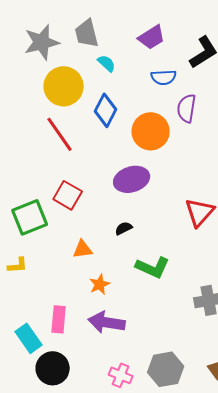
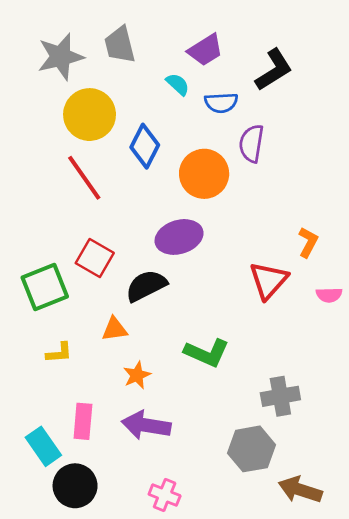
cyan semicircle: (107, 63) -> (178, 84), moved
black semicircle: (124, 228) -> (146, 286), moved, size x1.8
yellow L-shape: (18, 265) -> (59, 353), moved
gray hexagon: (166, 369) -> (251, 449), moved

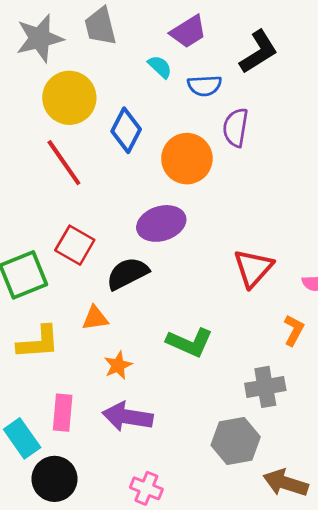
orange L-shape: (308, 242) -> (294, 330), moved
yellow L-shape: (59, 353) -> (38, 342), size x1.6

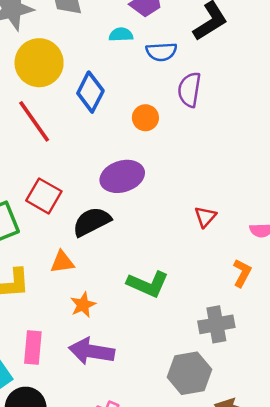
cyan semicircle: (160, 67) -> (121, 35), turned -45
orange circle: (187, 159) -> (145, 118), size x0.6
red triangle: (253, 268) -> (205, 217), size x0.6

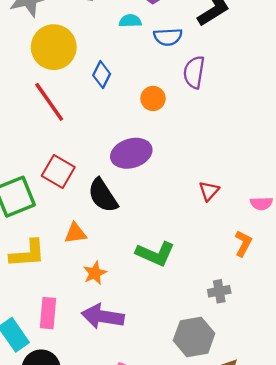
blue diamond: (90, 92) -> (102, 75), size x0.7
black semicircle: (92, 222) -> (103, 195), turned -96
gray cross: (216, 324) -> (219, 291), size x0.7

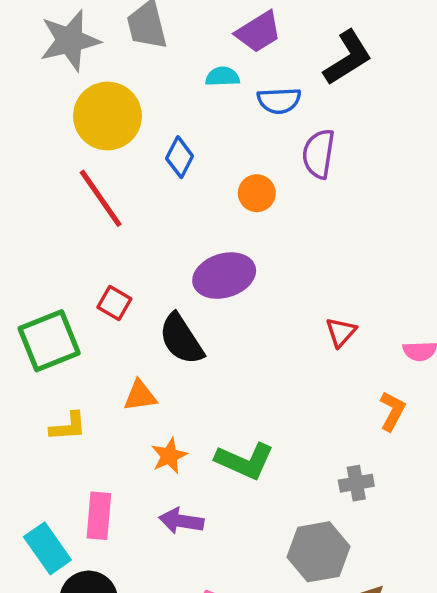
red square: (58, 172) -> (114, 303), size x0.7
yellow L-shape: (27, 254) -> (68, 427), size x0.7
green L-shape: (155, 254) -> (245, 461), moved
purple arrow: (103, 316) -> (181, 521), size x0.7

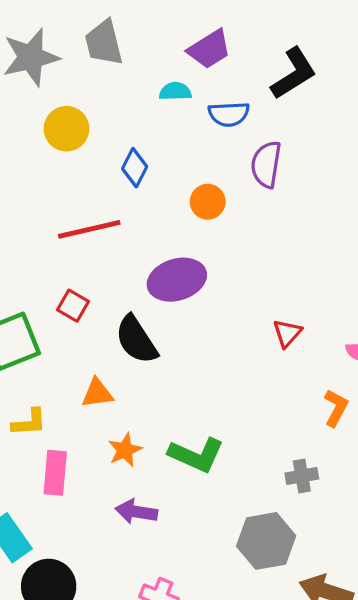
yellow circle: (107, 116) -> (67, 129), size x0.7
red line: (101, 198) -> (89, 229), moved, turned -68
pink rectangle: (99, 516) -> (55, 473), moved

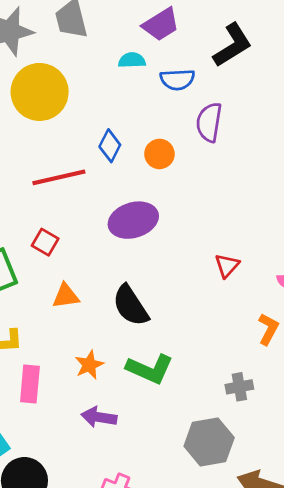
yellow circle: (67, 129) -> (40, 92), size x1.5
blue diamond: (135, 168) -> (110, 146), moved
black semicircle: (136, 340) -> (131, 306), moved
orange triangle: (97, 393) -> (66, 296), moved

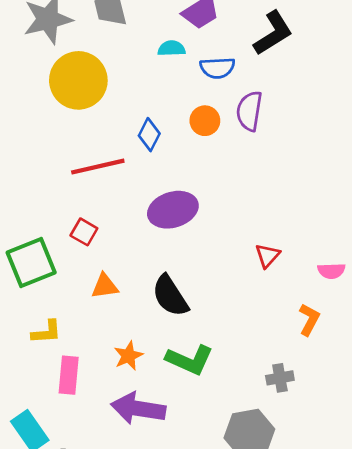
orange circle: (159, 154) -> (205, 121), moved
purple arrow: (99, 417) -> (138, 408), size x1.5

